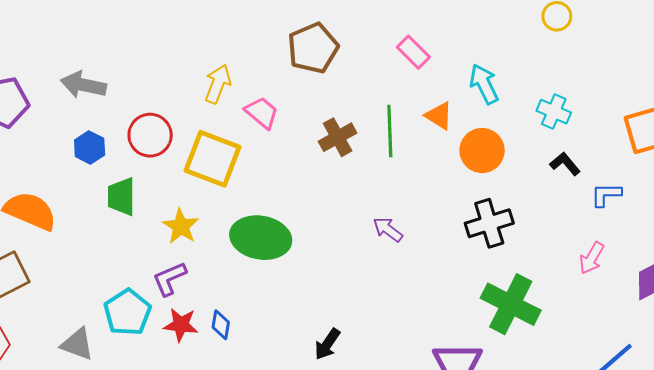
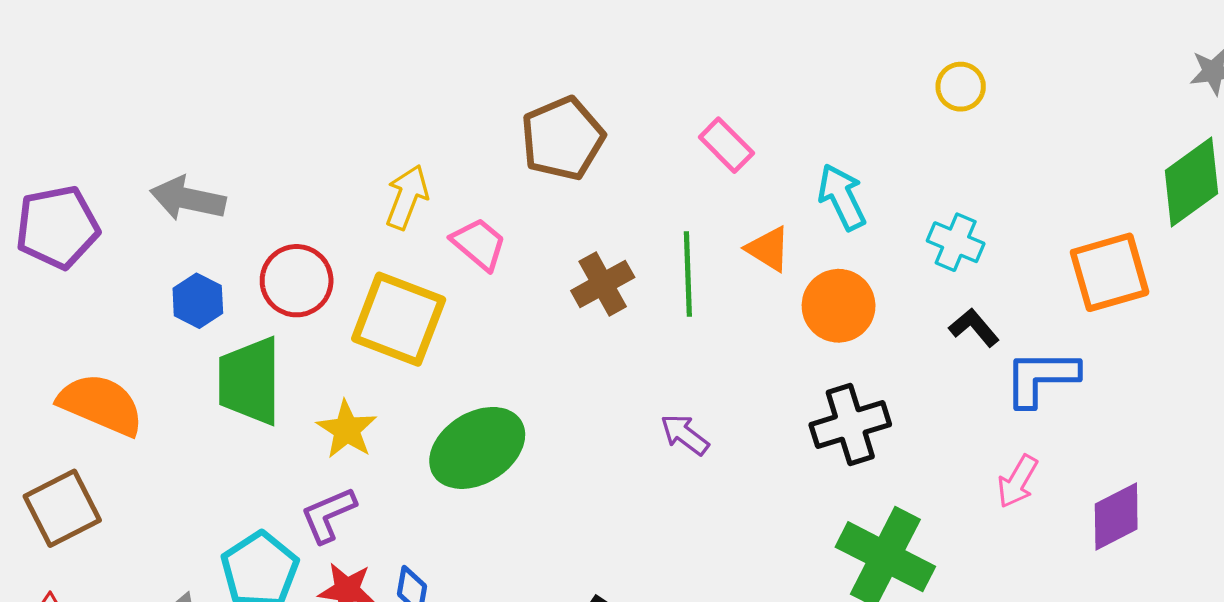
blue L-shape: (606, 195) -> (1041, 378), size x1.5
green trapezoid: (121, 197) -> (250, 381), size x1.4
green ellipse: (261, 238) -> (477, 448), turned -42

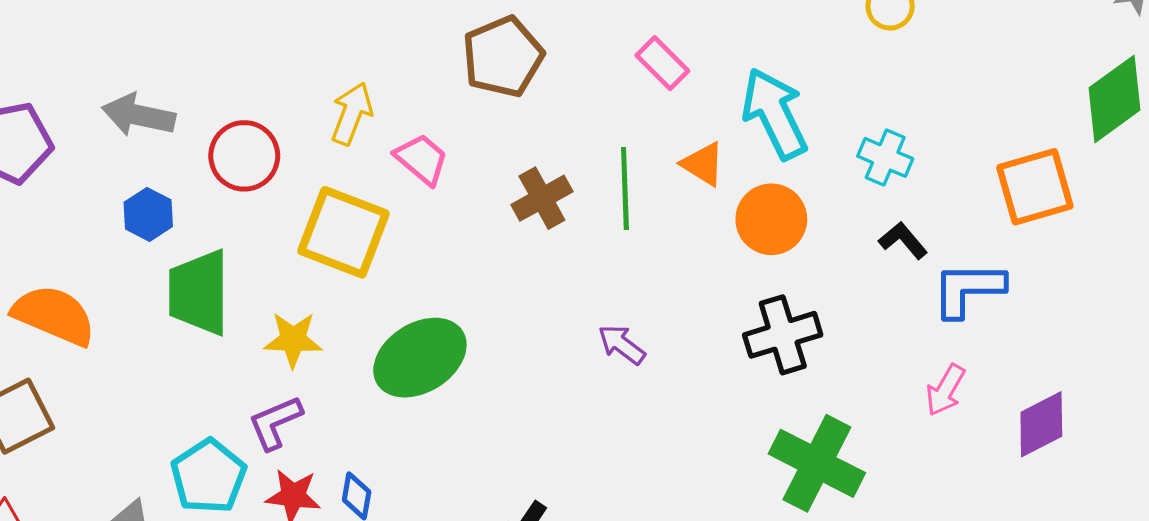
cyan arrow: (842, 197) -> (775, 114), size x1.4
red circle: (297, 281) -> (244, 156), moved
yellow star: (347, 430) -> (293, 340), turned -30

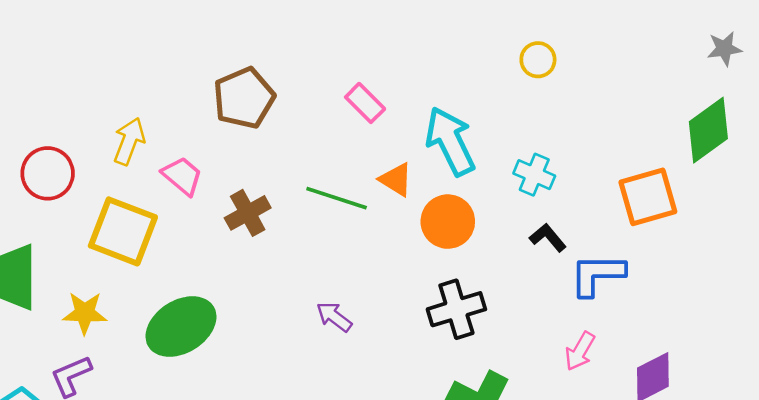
green line: (625, 188) -> (337, 198), turned -70
brown cross: (542, 198) -> (248, 213), moved

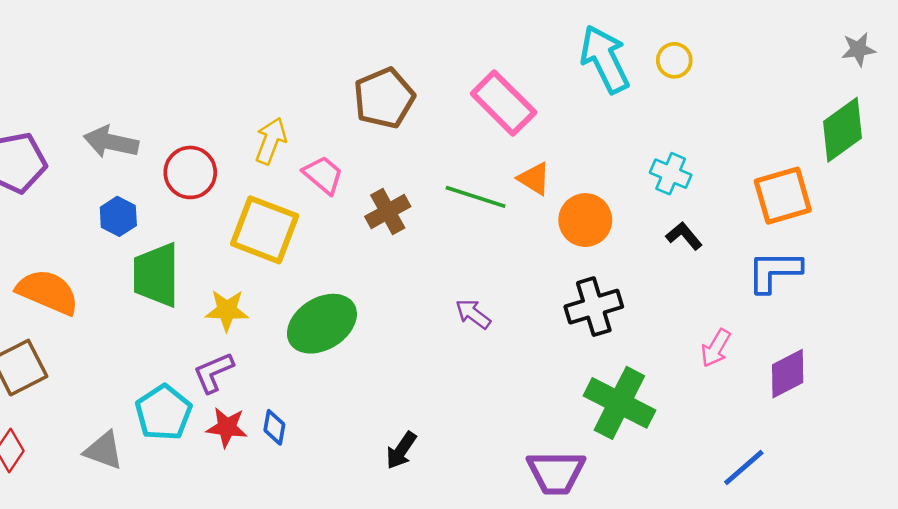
pink rectangle: (365, 103) -> (504, 103), size x1.6
cyan arrow: (450, 141) -> (605, 59), moved
blue L-shape: (597, 275) -> (774, 271), moved

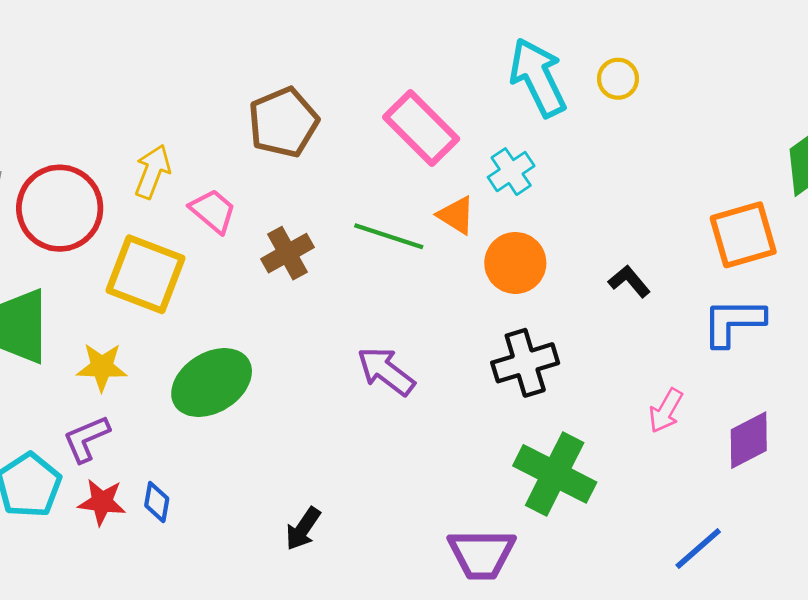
red circle: (190, 172) -> (60, 208), size x1.4
cyan cross: (671, 174) -> (511, 172), moved, turned 33
purple arrow: (473, 314) -> (386, 371), size x1.4

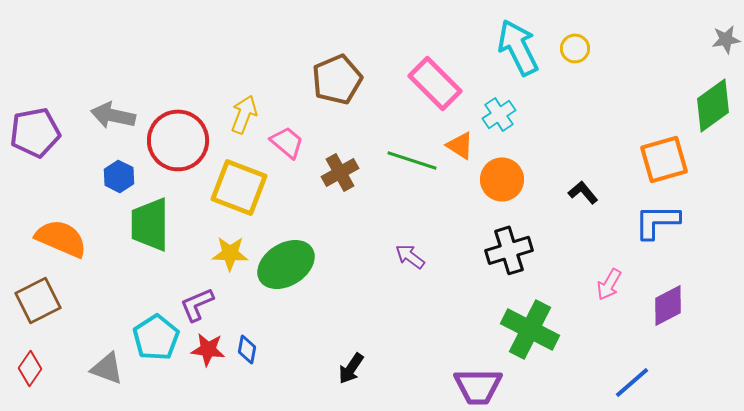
yellow star: (102, 367) -> (230, 253), moved
purple arrow: (386, 371) -> (410, 256), size x0.7

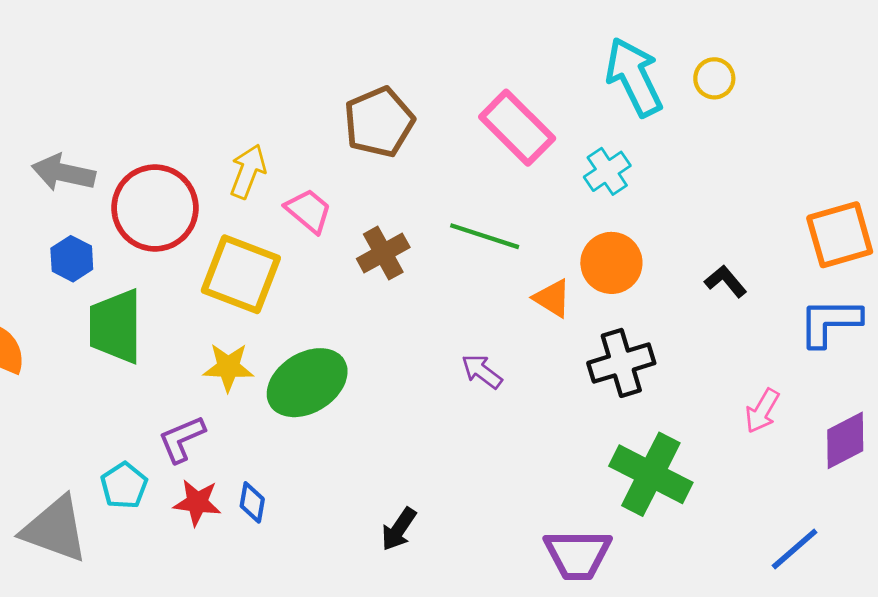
orange triangle: (460, 145) -> (552, 298), moved
cyan pentagon: (156, 337) -> (124, 486), size x0.7
gray triangle: (107, 368) -> (55, 529), size x1.5

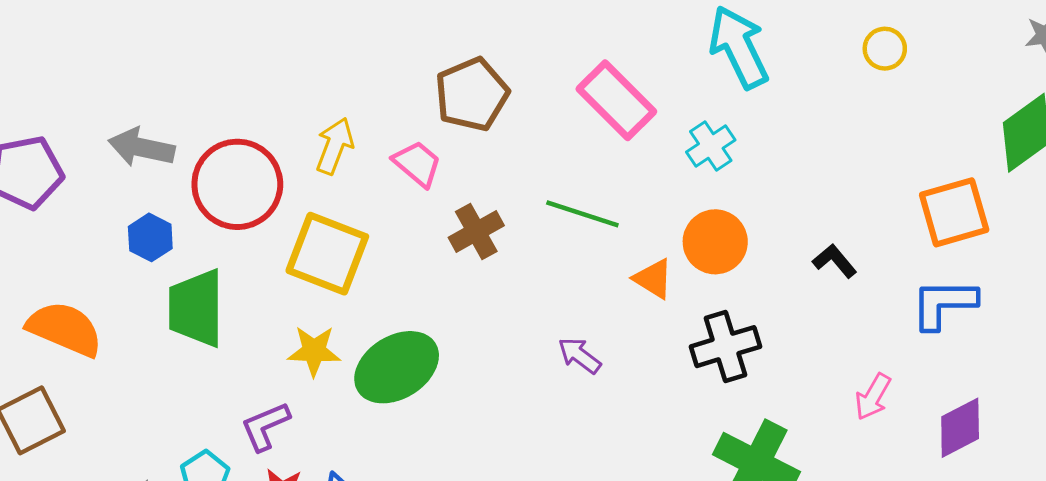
yellow circle: (714, 78) -> (885, 49), moved
pink trapezoid: (309, 211) -> (417, 164), moved

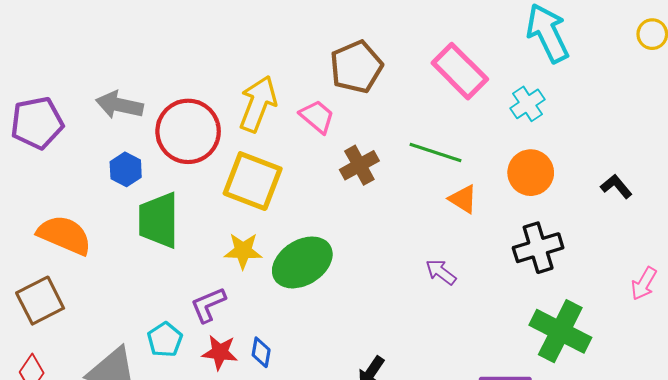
yellow arrow: (335, 146) -> (258, 104), size x1.4
orange triangle: (653, 279) -> (463, 199), moved
purple arrow: (579, 355) -> (441, 272), moved

